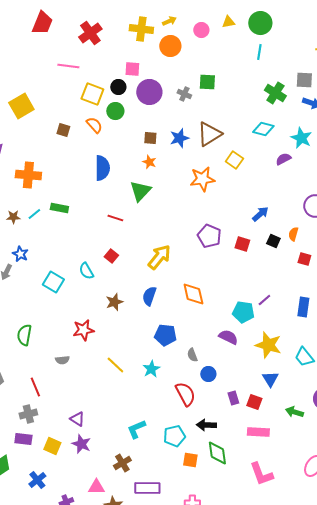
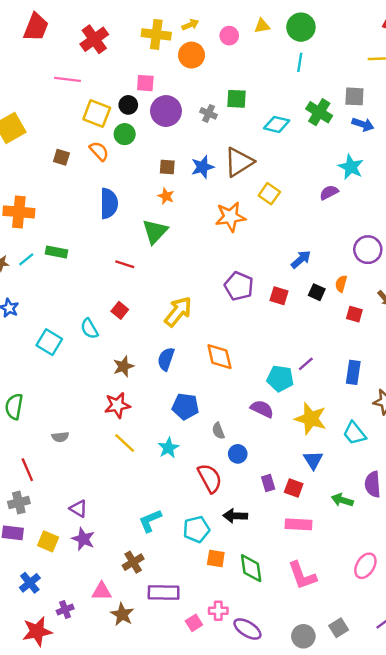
cyan diamond: (263, 129) -> (277, 124), moved
red star: (83, 330) -> (117, 405), moved
green diamond: (217, 453) -> (251, 568), moved

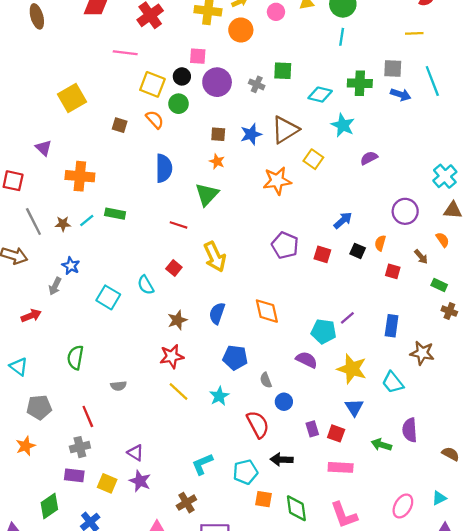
green cross: (319, 112) -> (360, 83), turned -30
cyan star: (351, 167) -> (343, 125), moved
yellow arrow: (178, 312) -> (215, 257), moved, turned 116

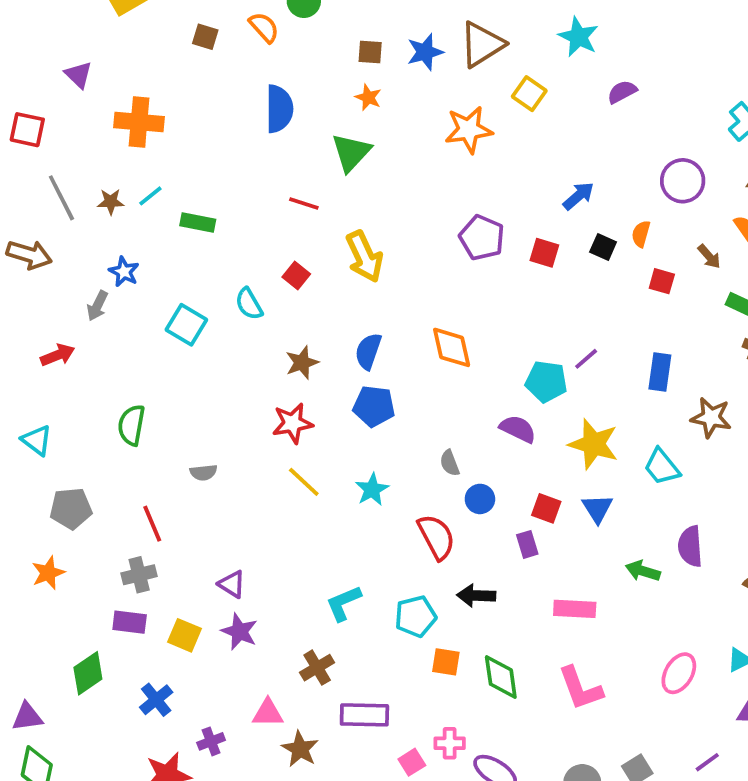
green rectangle: (115, 214) -> (198, 222), moved
blue pentagon: (235, 358) -> (374, 406), moved
red square: (336, 433) -> (546, 508), moved

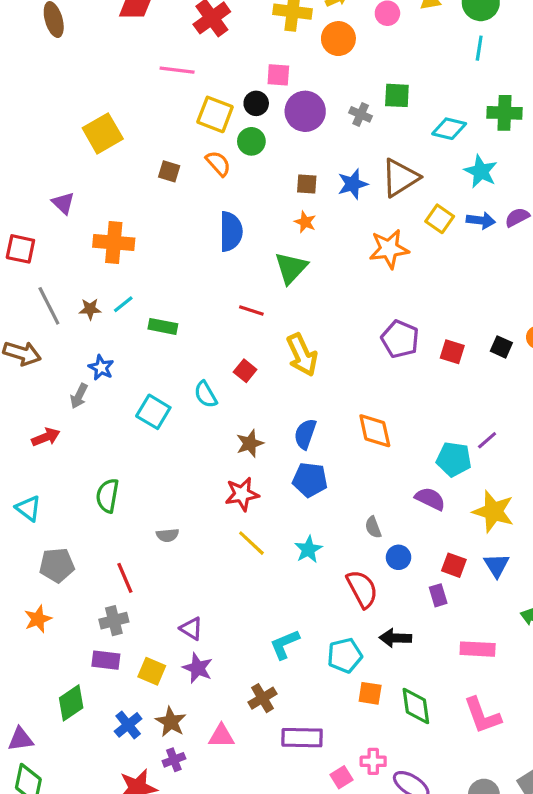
blue arrow: (578, 196) -> (481, 220), moved, turned 48
brown star: (300, 749) -> (171, 722), moved

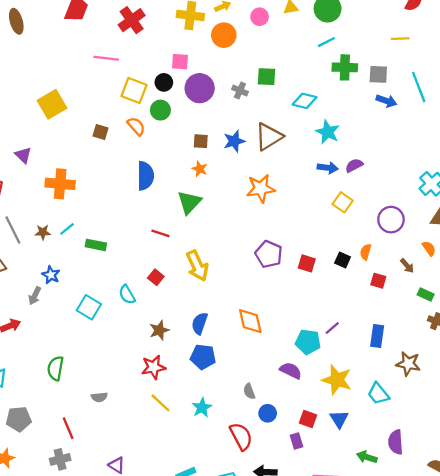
cyan line: (479, 48) -> (326, 42), turned 54
green cross: (504, 113) -> (345, 67), moved
yellow square: (440, 219) -> (343, 202), moved

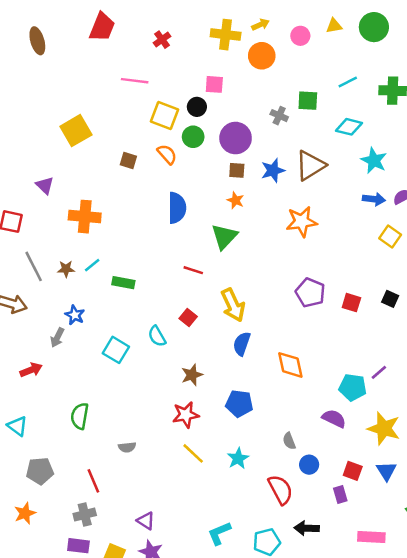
red cross: (132, 20) -> (162, 40), size x0.6
cyan line: (326, 42) -> (348, 82), moved
purple circle: (200, 88) -> (236, 138), moved
blue semicircle: (200, 323) -> (242, 344), moved

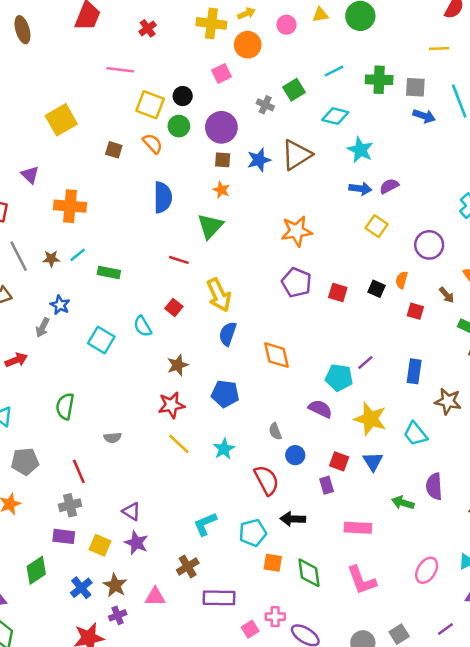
pink square: (214, 84) -> (221, 73), moved, turned -30
green square: (308, 101) -> (294, 90), turned -35
orange star: (302, 222) -> (297, 231), moved

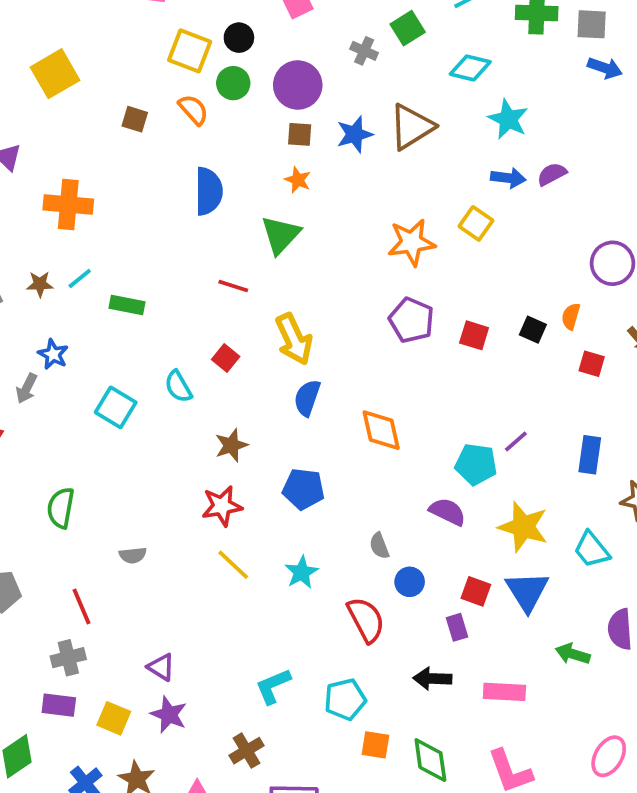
yellow square: (377, 226) -> (476, 223), moved
blue triangle: (373, 461) -> (527, 591), size x1.4
black arrow: (293, 519) -> (432, 679), moved

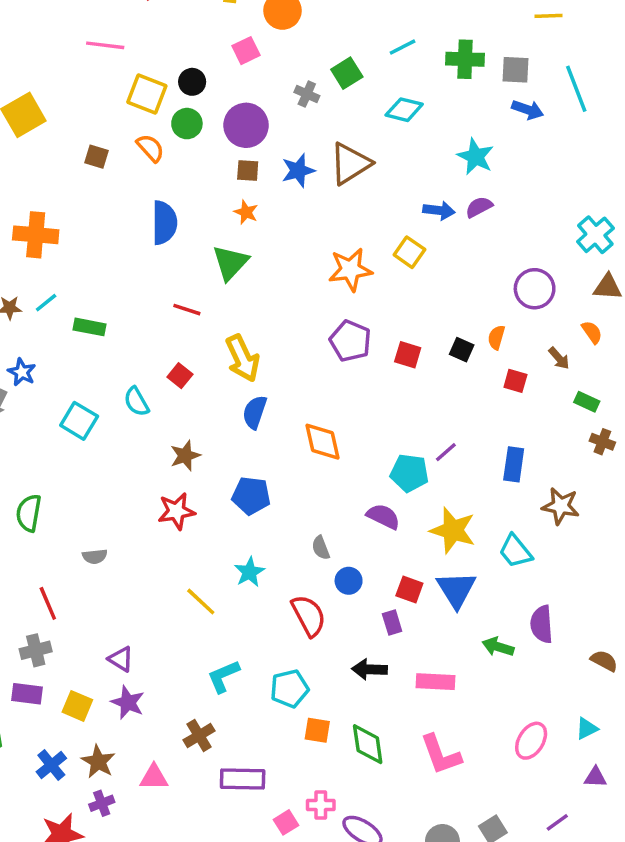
cyan star: (508, 119) -> (475, 157), moved
yellow line: (233, 565) -> (201, 602), moved

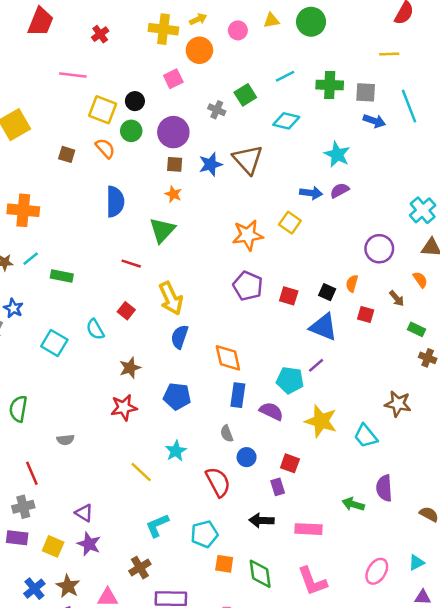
brown triangle: (350, 164) -> (248, 159), turned -40
blue rectangle: (514, 464) -> (238, 395), moved
blue triangle: (456, 589) -> (323, 327), moved, turned -36

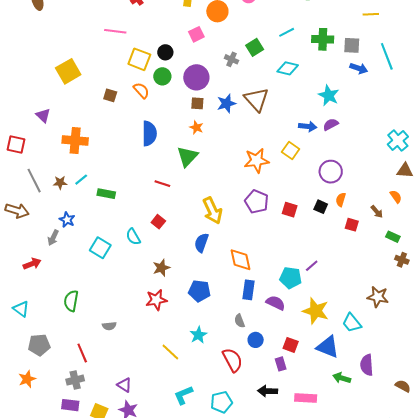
purple circle: (379, 249) -> (331, 172), moved
yellow arrow: (171, 298) -> (212, 211), moved
blue triangle: (323, 327) -> (328, 347), moved

